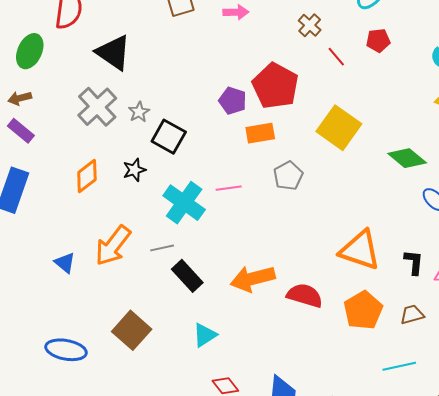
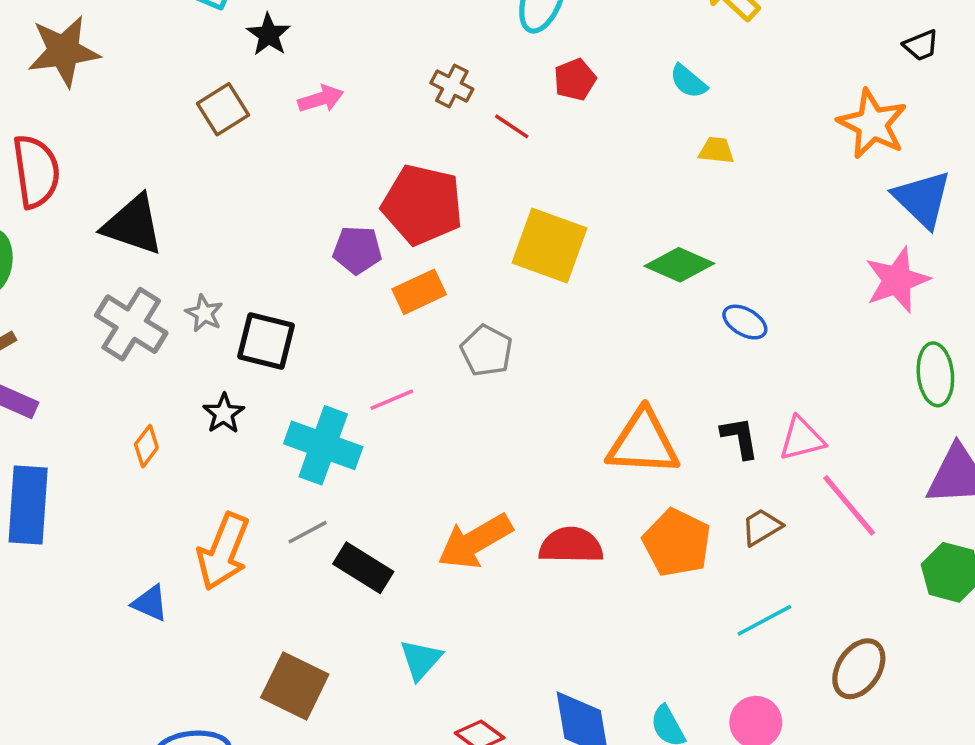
orange diamond: (87, 176) -> (146, 446), size x0.7

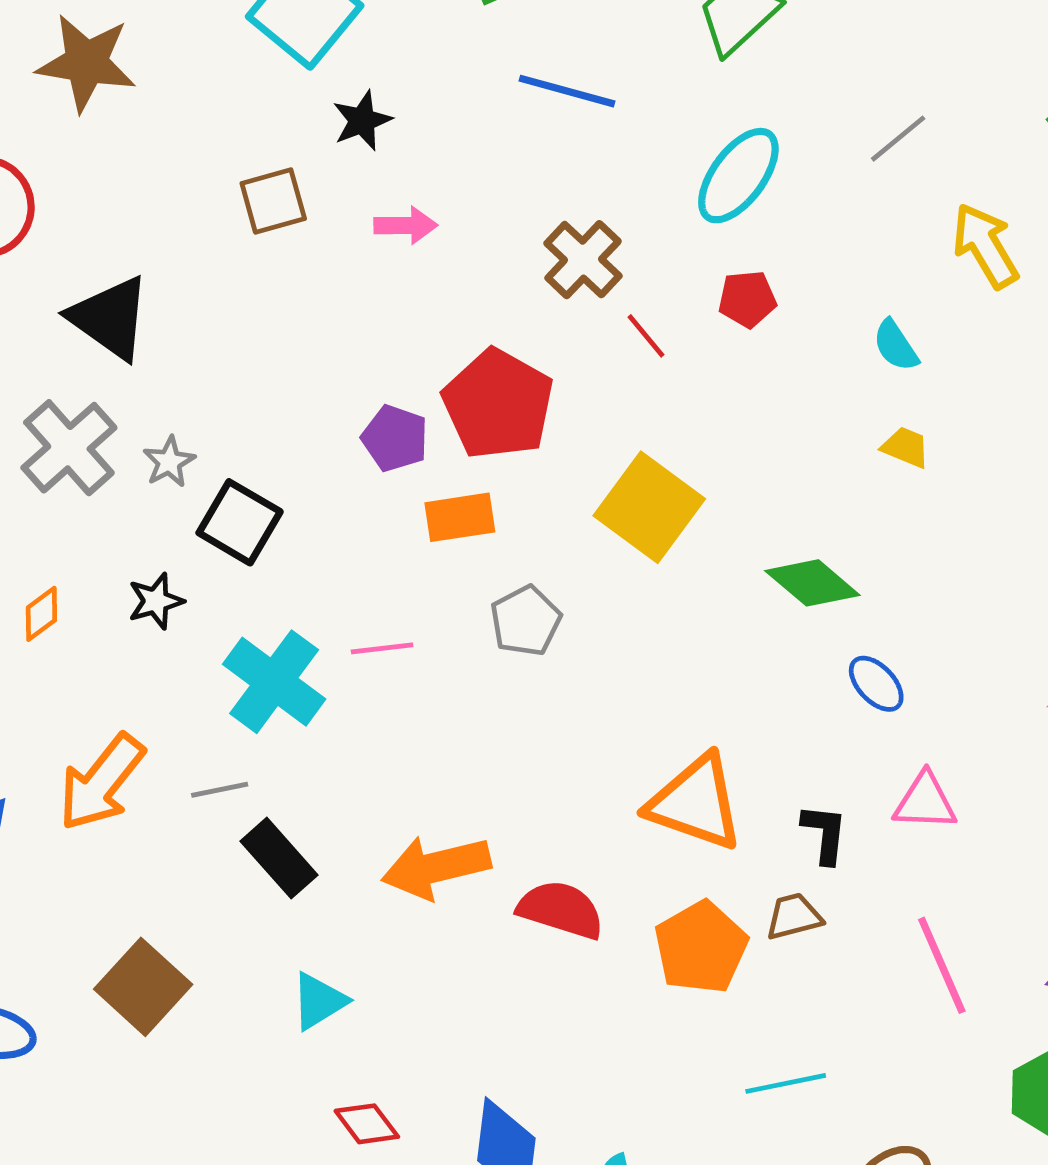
brown cross: (452, 86) -> (583, 260), size x1.4
pink triangle: (802, 439) -> (925, 802), moved
brown trapezoid: (762, 527) -> (794, 916), moved

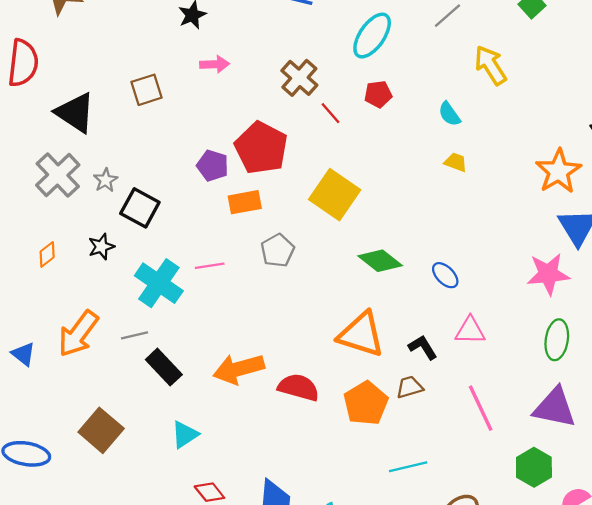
brown square: (273, 201) -> (146, 90), moved
green diamond: (812, 583) -> (380, 261), moved
black L-shape: (825, 834) -> (423, 347), turned -36

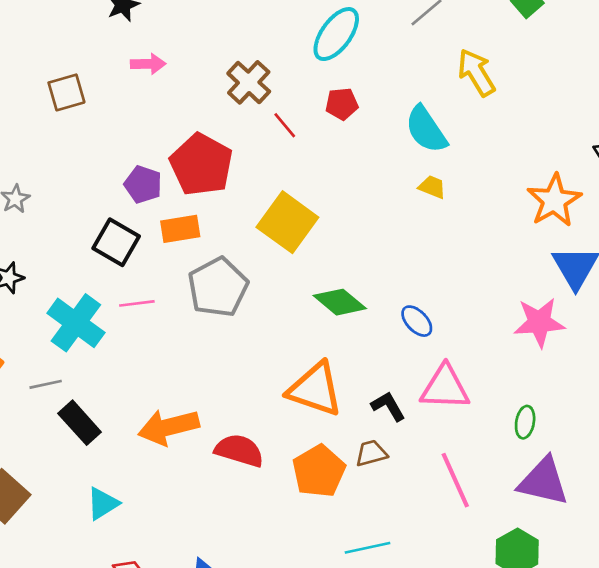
cyan semicircle: (449, 114) -> (426, 129), size x1.6
black square: (140, 208) -> (116, 242), moved
gray pentagon: (278, 251) -> (218, 287), size x1.5
pink triangle: (470, 331) -> (445, 388), size x1.4
green ellipse: (557, 340) -> (525, 422), moved, size x0.7

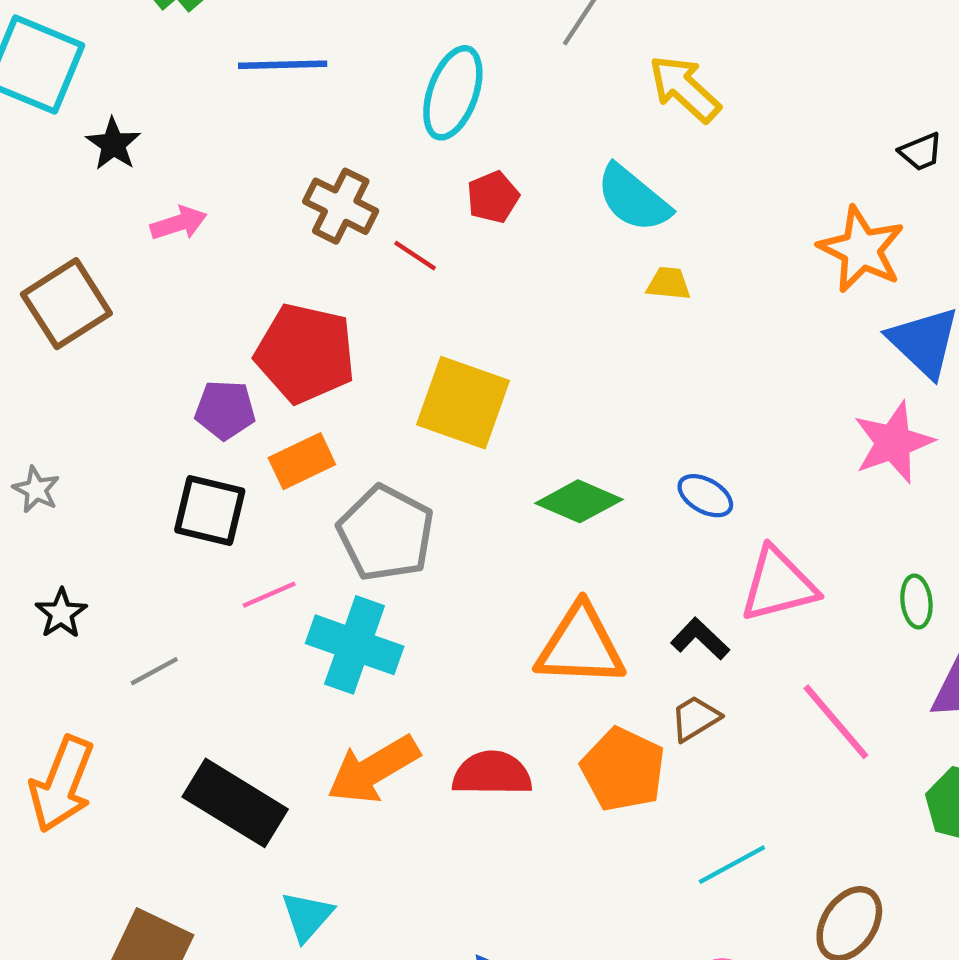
brown square: (66, 92) -> (66, 304), size x1.4
cyan cross: (76, 323) -> (355, 645), moved
gray line: (46, 384) -> (154, 671), moved
black rectangle: (80, 423) -> (235, 803), size x1.4

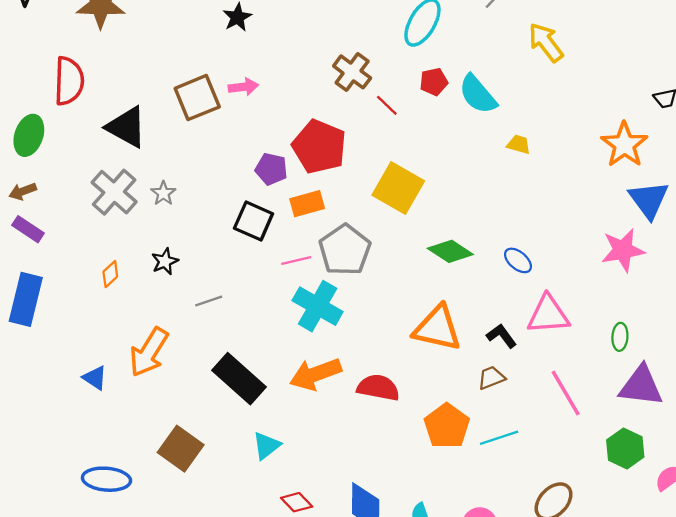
cyan semicircle: (633, 198) -> (478, 94), moved
pink arrow: (179, 223) -> (243, 87), moved
pink line: (269, 595) -> (296, 261), moved
orange pentagon: (623, 769) -> (447, 426), moved
cyan line: (732, 865) -> (499, 438), moved

